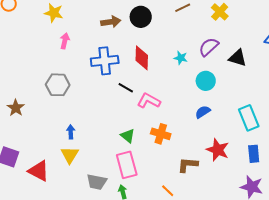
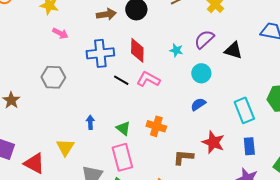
pink arrow: (65, 41) -> (60, 33), turned 105
pink L-shape: (149, 101) -> (148, 79), moved
blue arrow: (71, 132) -> (90, 122), moved

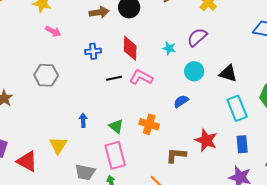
black triangle: (233, 50) -> (228, 73), moved
blue cross: (100, 53) -> (93, 51), size x0.6
black line: (121, 80) -> (114, 78), turned -42
blue semicircle: (198, 104) -> (181, 101), moved

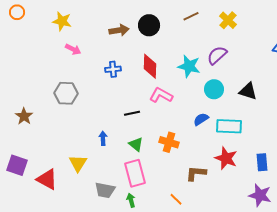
cyan star: (169, 48) -> (189, 66), size x1.6
black line: (114, 78) -> (132, 113), moved
cyan rectangle: (237, 108) -> (229, 126), moved, turned -65

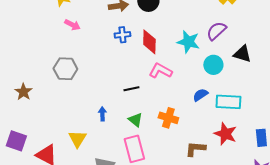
blue cross: (113, 69) -> (122, 35), moved
black triangle: (248, 91) -> (242, 54), moved

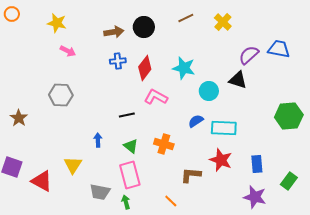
purple semicircle: (216, 31) -> (249, 55), moved
red diamond: (149, 42) -> (145, 68), turned 35

